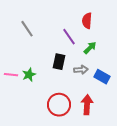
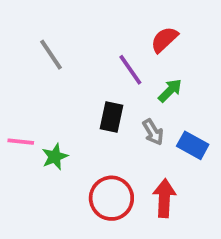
red semicircle: (87, 21) -> (164, 40), turned 42
gray arrow: (81, 70) -> (153, 132), turned 64
green star: (29, 75) -> (55, 157), moved

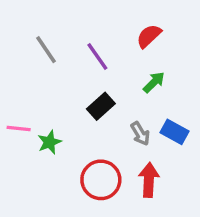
purple line: (130, 70) -> (97, 57), moved
black rectangle: (111, 117) -> (101, 106), turned 36
gray arrow: (153, 132) -> (140, 134), moved

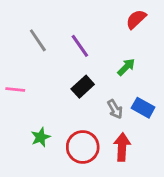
red semicircle: (149, 36) -> (136, 19), moved
pink line: (19, 128) -> (15, 89), moved
green star: (49, 142) -> (41, 137), moved

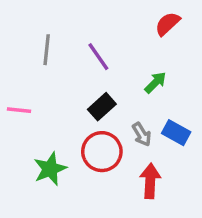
gray line: (38, 40) -> (47, 50), turned 40
green star: (41, 137) -> (50, 169), size x1.4
red circle: (83, 147) -> (102, 152), moved

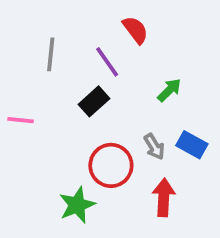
red semicircle: (167, 24) -> (135, 30), moved, turned 96
black rectangle: (102, 107) -> (94, 101), moved
green star: (50, 169) -> (77, 205), moved

